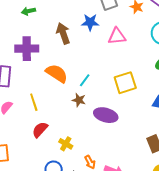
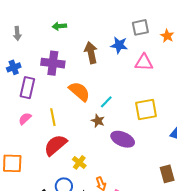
red semicircle: (40, 130) -> (56, 145), size x1.4

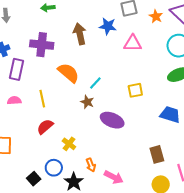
yellow square: (146, 110) -> (135, 90), size x0.7
pink semicircle: (25, 119) -> (14, 100), turned 40
red semicircle: (56, 145) -> (45, 127), size x0.7

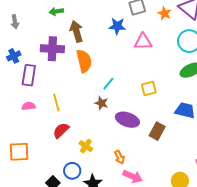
brown arrow: (80, 34) -> (76, 31), moved
orange semicircle: (68, 73) -> (84, 61), moved, turned 40
brown rectangle: (157, 154) -> (157, 131), moved, turned 48
orange arrow: (91, 165) -> (120, 157), moved

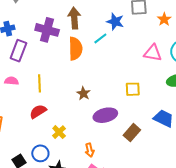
pink triangle: (143, 42) -> (153, 53), moved
cyan line: (108, 84) -> (100, 38), moved
purple ellipse: (127, 120) -> (105, 115), turned -45

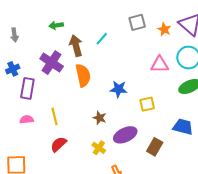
blue star: (115, 22) -> (119, 89), moved
purple cross: (47, 30) -> (52, 63), turned 30
cyan line: (100, 38) -> (102, 39), moved
yellow cross: (59, 132) -> (99, 148), moved

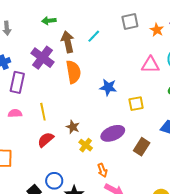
brown star: (100, 118) -> (73, 127), moved

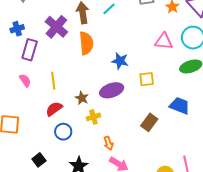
pink semicircle: (15, 113) -> (25, 81), turned 56
purple ellipse: (113, 133) -> (112, 90), moved
yellow cross: (86, 145) -> (93, 117), turned 32
blue circle: (54, 181) -> (63, 132), moved

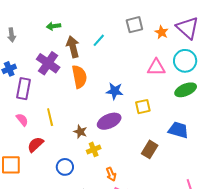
red semicircle: (54, 109) -> (36, 144), moved

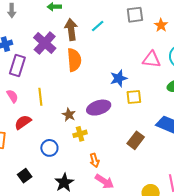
blue star: (115, 91) -> (119, 78), moved, turned -30

